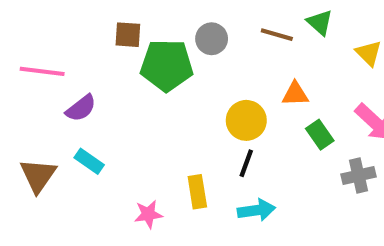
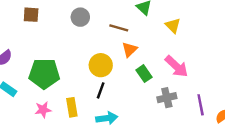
brown line: (277, 35) -> (119, 28), moved
green pentagon: (167, 65) -> (44, 74), moved
orange triangle: (295, 94) -> (130, 50), turned -42
pink star: (148, 214) -> (43, 110), moved

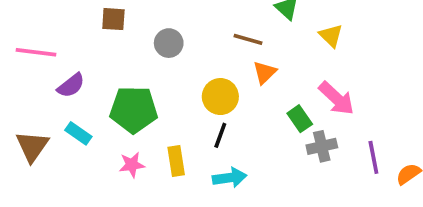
gray circle: (80, 17) -> (169, 43), moved
green rectangle: (144, 74) -> (300, 119), moved

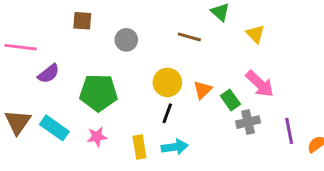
orange triangle: (265, 73) -> (203, 90), moved
cyan rectangle: (78, 133) -> (54, 128), moved, size x1.4
yellow rectangle: (176, 161) -> (139, 147), moved

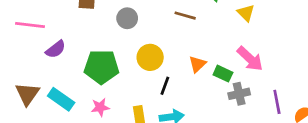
yellow circle: (167, 82) -> (150, 57), moved
green rectangle: (230, 100) -> (223, 74), turned -30

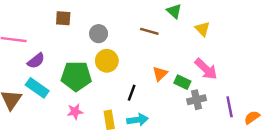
yellow circle: (150, 57) -> (107, 61), moved
cyan rectangle: (61, 99) -> (37, 88), moved

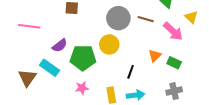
gray circle: (99, 34) -> (118, 18), moved, size x1.5
purple semicircle: (36, 61) -> (60, 45), moved
pink arrow: (206, 69) -> (173, 31), moved
gray cross: (197, 100) -> (174, 91), moved

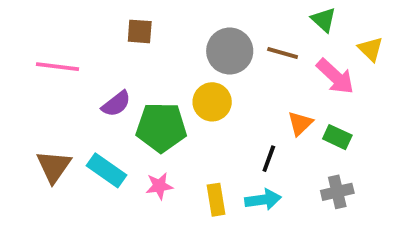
cyan rectangle: (50, 68) -> (106, 170), moved
black line: (131, 72) -> (269, 159), moved

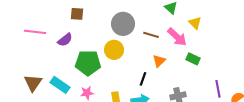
brown line: (283, 53) -> (151, 35), moved
purple semicircle: (116, 104) -> (65, 40), moved
green rectangle: (337, 137) -> (193, 59), moved

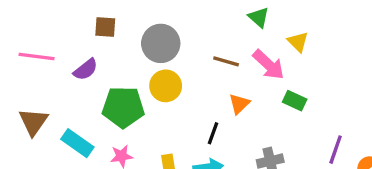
gray circle: (123, 24) -> (161, 43), moved
brown triangle: (33, 83) -> (33, 122), moved
purple line: (218, 89) -> (336, 150), turned 30

